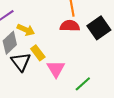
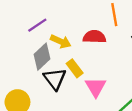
red semicircle: (70, 26) -> (94, 37), moved

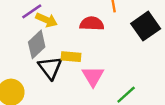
yellow arrow: (61, 41) -> (46, 20), moved
yellow rectangle: (75, 68) -> (71, 57), turned -48

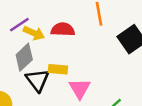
red semicircle: (92, 24) -> (63, 29), moved

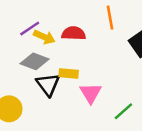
gray diamond: (24, 57) -> (35, 61), turned 64

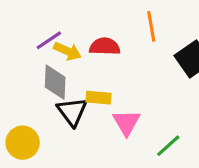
gray diamond: (35, 61) -> (55, 82), turned 72

